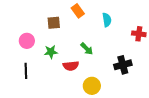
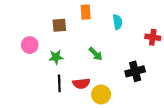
orange rectangle: (78, 11) -> (86, 12), turned 32
red semicircle: (71, 66) -> (81, 83), moved
black line: (26, 71) -> (59, 83), moved

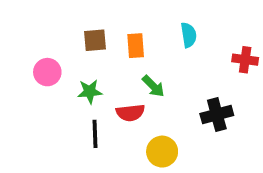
orange rectangle: (86, 12) -> (136, 46), moved
red semicircle: (81, 83) -> (130, 113), moved

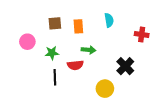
green arrow: (153, 86) -> (89, 50), turned -40
black cross: (217, 114) -> (125, 66), turned -30
yellow circle: (162, 152) -> (105, 89), moved

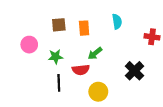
green arrow: (89, 50) -> (95, 53), turned 136
yellow circle: (105, 89) -> (98, 92), moved

